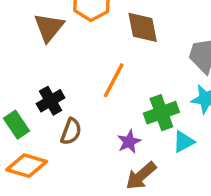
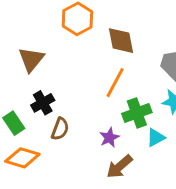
brown triangle: (49, 27) -> (31, 59), moved
orange line: (114, 80) -> (115, 83), moved

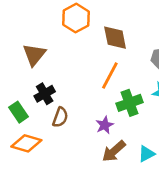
cyan triangle: (156, 138) -> (146, 154), moved

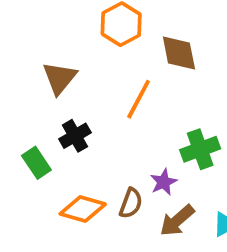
orange line: (110, 75) -> (139, 99), moved
brown semicircle: (60, 117) -> (131, 203), moved
orange diamond: (26, 143) -> (83, 209), moved

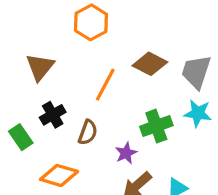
brown diamond: (179, 53) -> (150, 64), moved, turned -52
brown semicircle: (131, 203) -> (88, 132), moved

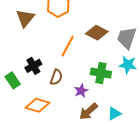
brown triangle: (40, 67) -> (25, 18), moved
green cross: (156, 126) -> (101, 73), turned 30

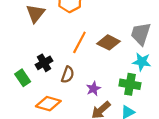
brown diamond: (97, 33) -> (108, 42), moved
green cross: (101, 73) -> (130, 84), moved

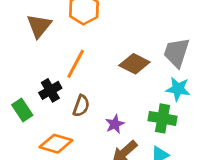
orange line: (79, 42) -> (76, 64), moved

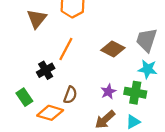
brown semicircle: (81, 106) -> (70, 95), moved
green rectangle: (22, 110) -> (24, 97), moved
purple star: (115, 124) -> (108, 92), moved

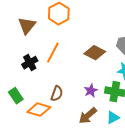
black cross: (46, 70) -> (30, 63), moved

